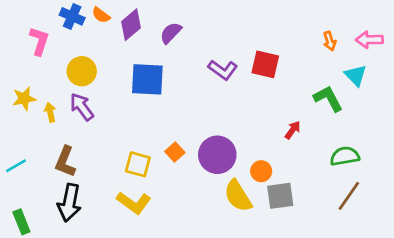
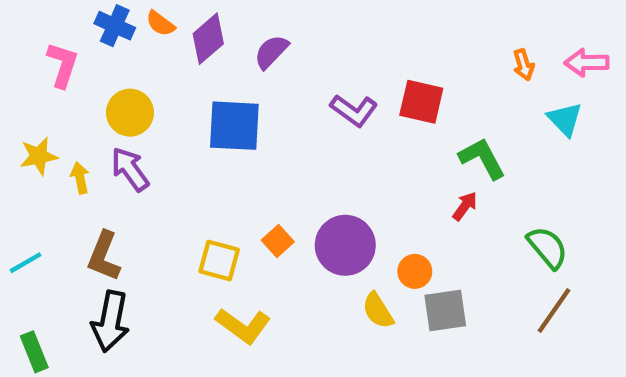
green L-shape: (328, 99) -> (482, 158), moved
green semicircle: (345, 156) -> (547, 247), turned 60
yellow semicircle: (238, 196) -> (378, 311), size x0.7
yellow L-shape: (134, 203) -> (243, 326), moved

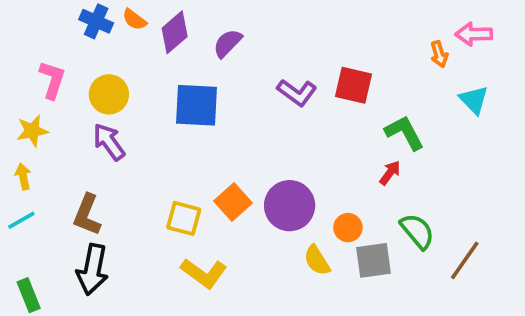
pink arrow: (587, 63) -> (474, 34), moved
pink L-shape: (63, 65) -> (52, 80), moved
yellow arrow: (80, 178) -> (23, 176), moved
orange square: (278, 241) -> (233, 202), size x1.4
green semicircle: (547, 247) -> (417, 231), moved

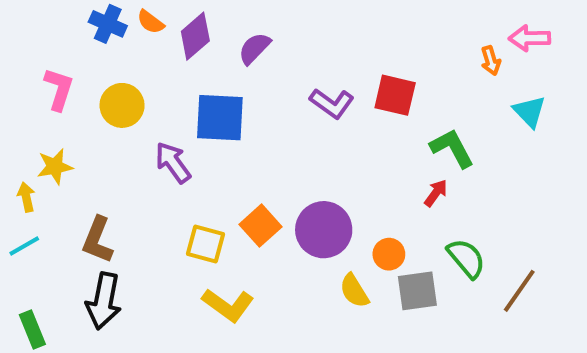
yellow star: (32, 131) -> (55, 167), moved
purple arrow: (109, 142) -> (173, 162), moved

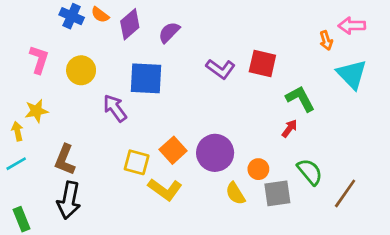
cyan triangle: (529, 112) -> (352, 74), size x1.4
yellow L-shape: (228, 305) -> (165, 189), moved

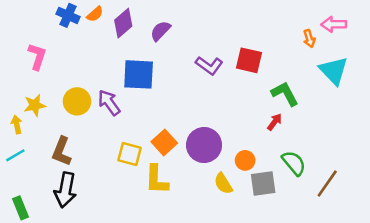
orange semicircle: (100, 15) -> (95, 14), turned -78
yellow circle: (81, 70) -> (77, 101), moved
yellow L-shape: (165, 189) -> (157, 180), turned 56

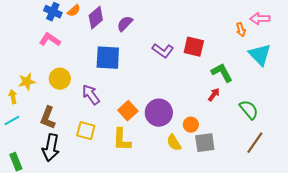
pink L-shape: (37, 56) -> (50, 40), moved, turned -75
purple arrow: (109, 103) -> (91, 95), moved
yellow square: (130, 154) -> (86, 131), moved
green semicircle: (294, 163) -> (249, 110), moved

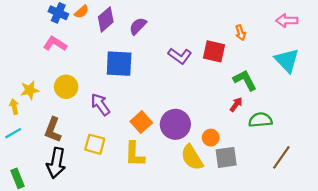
orange arrow: (241, 30) -> (241, 33), moved
green semicircle: (249, 110) -> (260, 120), moved, turned -55
yellow semicircle: (174, 143) -> (192, 157), size x1.4

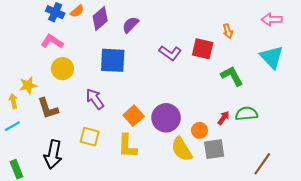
yellow circle: (66, 87) -> (62, 69), moved
red arrow: (236, 104) -> (224, 118), moved
brown L-shape: (53, 130) -> (48, 108), moved, turned -40
brown line: (281, 157) -> (262, 164), moved

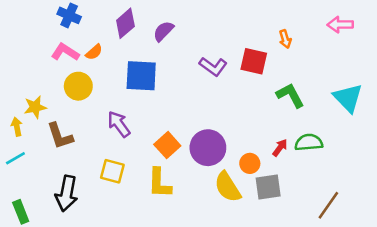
orange semicircle: (77, 11) -> (94, 52), moved
cyan triangle: (272, 57) -> (348, 98), moved

